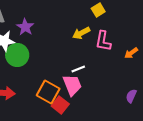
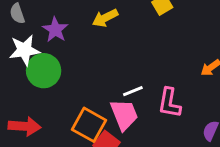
yellow arrow: (81, 33) -> (105, 18), moved
pink L-shape: (103, 41) -> (170, 103), moved

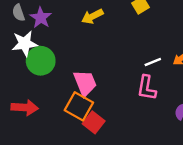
purple star: (55, 30) -> (41, 18), moved
white line: (133, 91) -> (153, 62), moved
pink trapezoid: (124, 115) -> (85, 83), moved

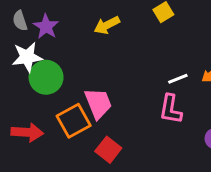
orange square: (79, 106) -> (74, 121), moved, turned 32

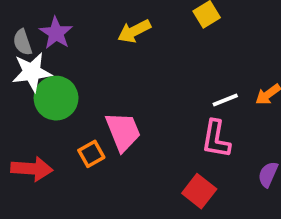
gray semicircle: (20, 21) -> (23, 42), moved
orange square: (74, 121) -> (91, 154), size x0.6
red square: (108, 150) -> (199, 191), moved

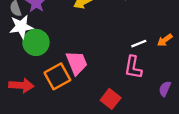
orange square: (91, 154) -> (57, 76), size x1.6
red square: (199, 191) -> (111, 99), moved

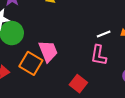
orange square: (57, 76) -> (31, 63), turned -30

